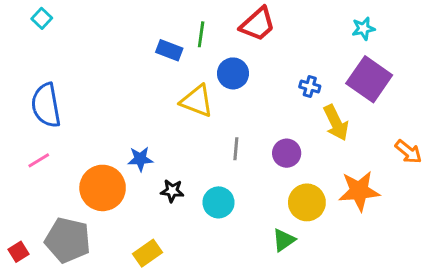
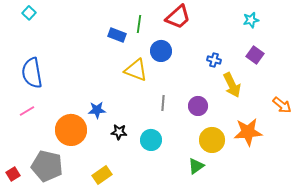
purple square: (369, 79) -> (255, 55), size x0.6

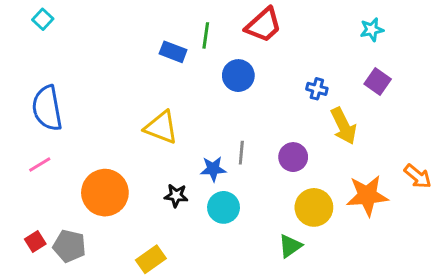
yellow triangle: (136, 70) -> (161, 127), moved
orange arrow: (282, 105) -> (418, 176), moved
blue star: (97, 110) -> (213, 169), moved
gray pentagon: (47, 166) -> (69, 246), size x0.7
red square: (13, 174) -> (35, 242), moved

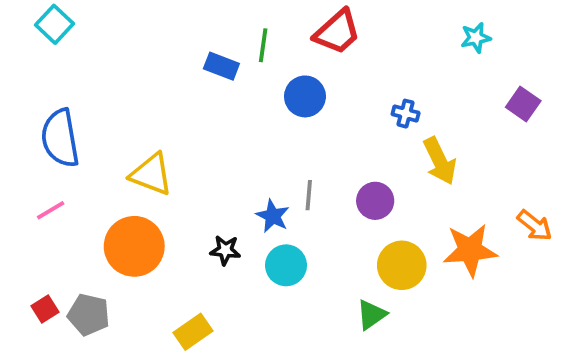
cyan square: (43, 19) -> (55, 24), size x1.4
purple square: (378, 81) -> (523, 104), moved
yellow triangle: (161, 127) -> (151, 174), moved
blue star: (213, 169) -> (273, 216), turned 30

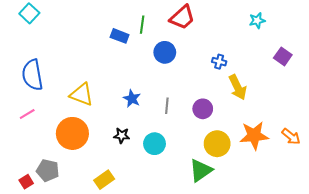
blue star: (273, 216) -> (132, 99), moved
orange arrow: (535, 225) -> (291, 137), moved
red square: (45, 309) -> (26, 182), moved
green triangle: (371, 315) -> (201, 170), size x1.4

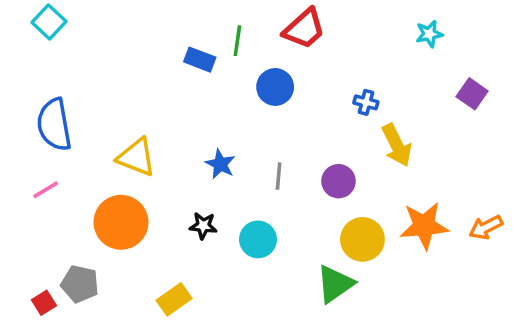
orange arrow: (291, 137) -> (486, 227), turned 114

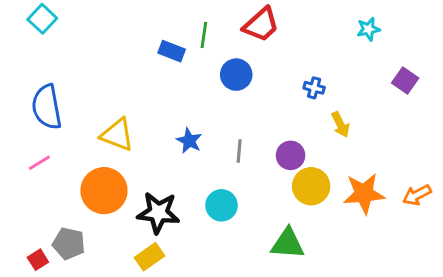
yellow arrow: (397, 145) -> (340, 125), size x0.7
black star: (203, 226) -> (158, 213), moved, size x1.8
yellow circle: (362, 239) -> (311, 186), moved
green triangle: (335, 284) -> (288, 244), turned 39

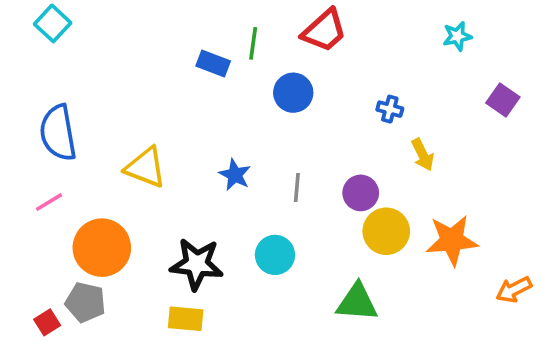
orange circle: (104, 191) -> (102, 248), moved
orange arrow: (417, 195) -> (514, 290), moved
yellow rectangle: (150, 257) -> (186, 319), turned 40

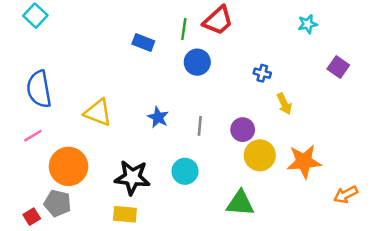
green line: (253, 43) -> (184, 29), moved

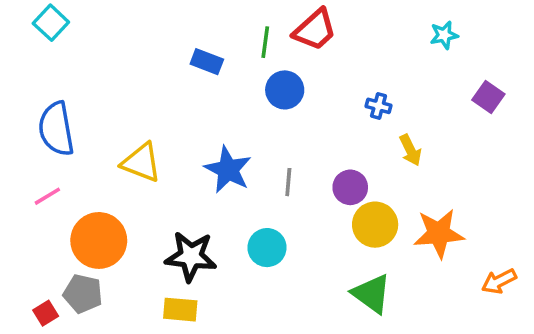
blue star: (158, 117) -> (228, 170), size x1.5
green triangle: (240, 203) -> (371, 294), moved, turned 32

